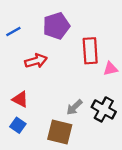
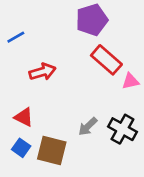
purple pentagon: (56, 26) -> (92, 20), moved
red rectangle: (90, 51) -> (106, 60), turned -45
brown square: (60, 132) -> (52, 150), moved

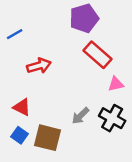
pink triangle: (130, 81) -> (116, 84), moved

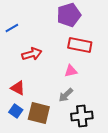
red rectangle: (97, 55) -> (80, 45), turned -30
pink triangle: (116, 84) -> (71, 71), moved
black cross: (112, 118) -> (82, 116), moved, turned -35

